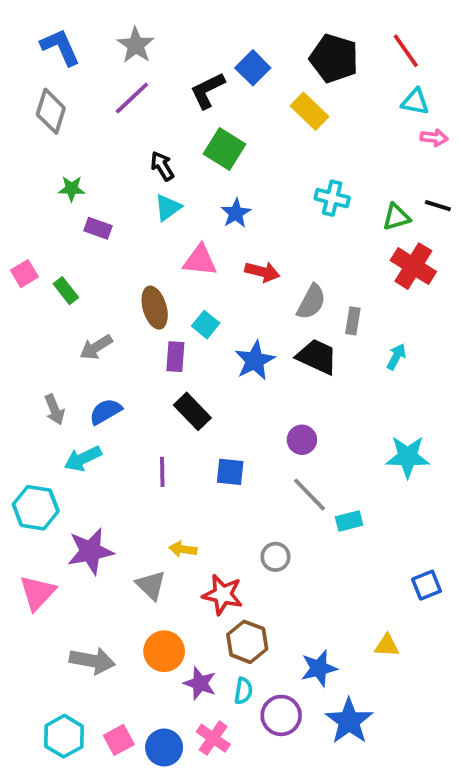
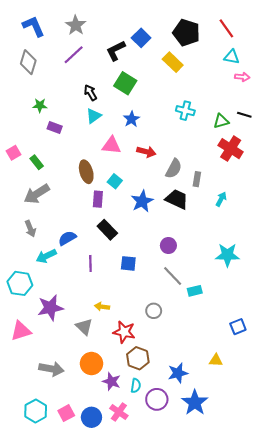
gray arrow: (96, 347) -> (37, 194), moved, size x1.4
blue semicircle: (106, 411) -> (67, 238), moved
pink triangle: (38, 593) -> (21, 331), turned 30

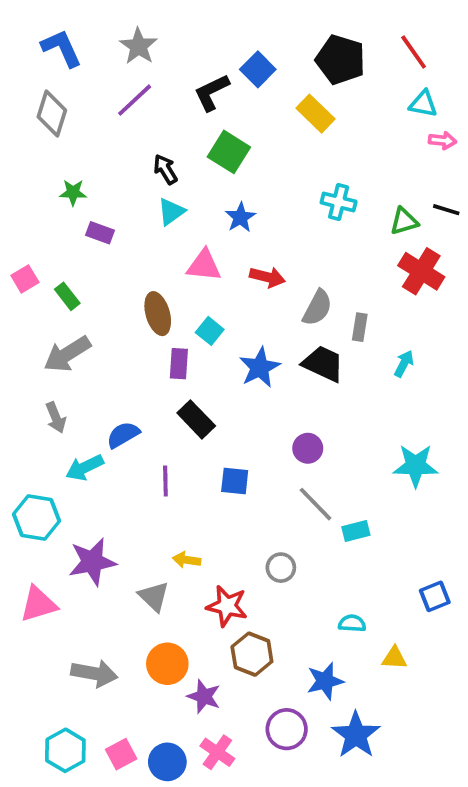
cyan semicircle: (136, 386) -> (352, 623), moved, turned -96

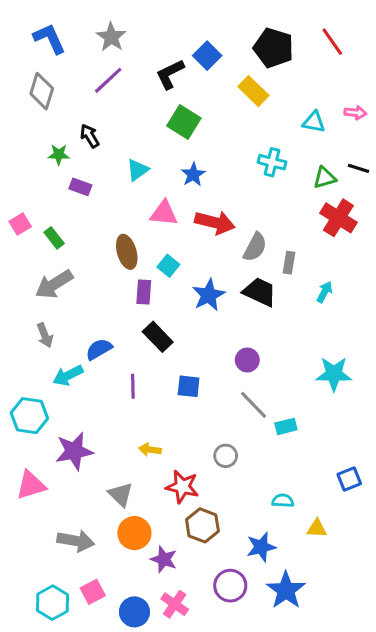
cyan triangle: (423, 104) -> (314, 122), moved
black arrow: (165, 169) -> (90, 136), moved
red arrow: (267, 277) -> (215, 222), size x1.4
gray triangle: (154, 596) -> (121, 494), moved
pink square: (121, 754) -> (93, 592), moved

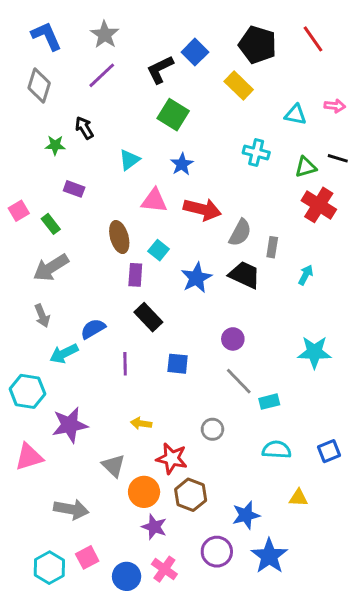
purple rectangle: (80, 187) -> (74, 189), moved
cyan semicircle: (283, 501) -> (277, 450), moved, size x1.4
orange circle: (134, 533) -> (144, 492), moved

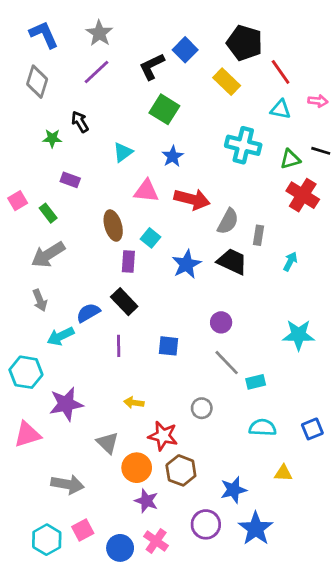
red line: (313, 39) -> (281, 72), moved
cyan cross: (256, 153) -> (243, 145), size x1.4
black rectangle: (148, 317) -> (124, 302), moved

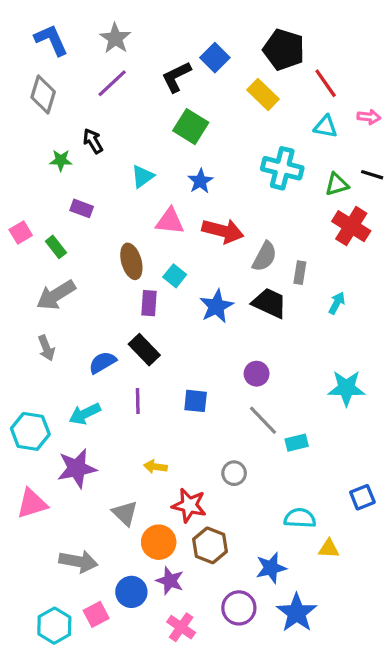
cyan arrow: (61, 336) -> (85, 414), moved
cyan semicircle: (263, 428) -> (300, 518), moved
blue circle: (120, 548) -> (131, 592), moved

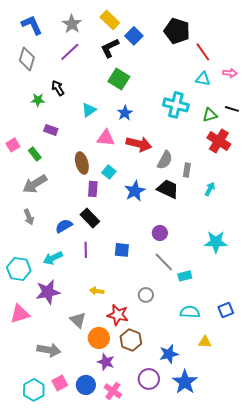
yellow rectangle: (263, 94) -> (110, 20), moved
cyan semicircle: (300, 518) -> (190, 312), moved
blue circle: (131, 592) -> (86, 385), moved

